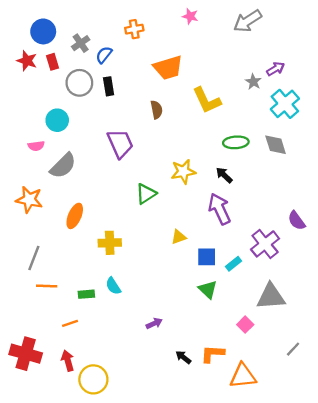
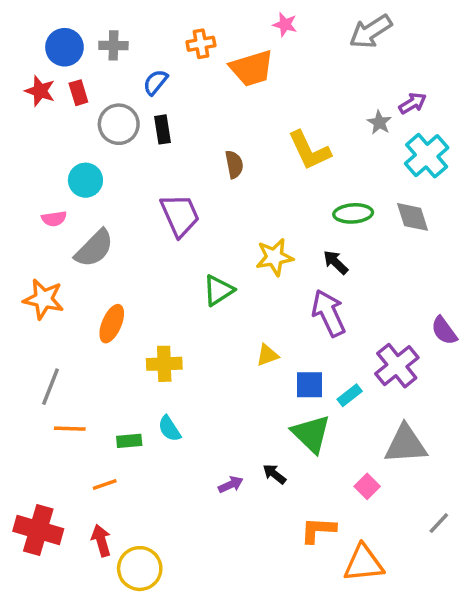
gray cross: (81, 43) -> (113, 45), moved, turned 36
orange trapezoid: (168, 68) -> (252, 68), moved
green triangle: (208, 289) -> (311, 434), size x1.4
black arrow: (183, 357) -> (274, 474), moved

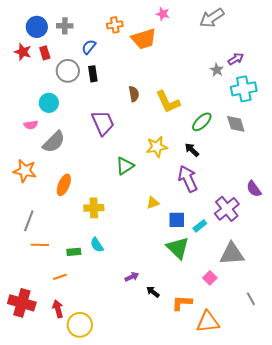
yellow L-shape: (309, 150) -> (168, 102), moved
cyan cross: (427, 156) -> (244, 89), turned 30
green ellipse: (353, 213) -> (202, 122), turned -40
black arrow: (274, 474) -> (153, 292), moved
gray line: (439, 523) -> (251, 299), turned -72

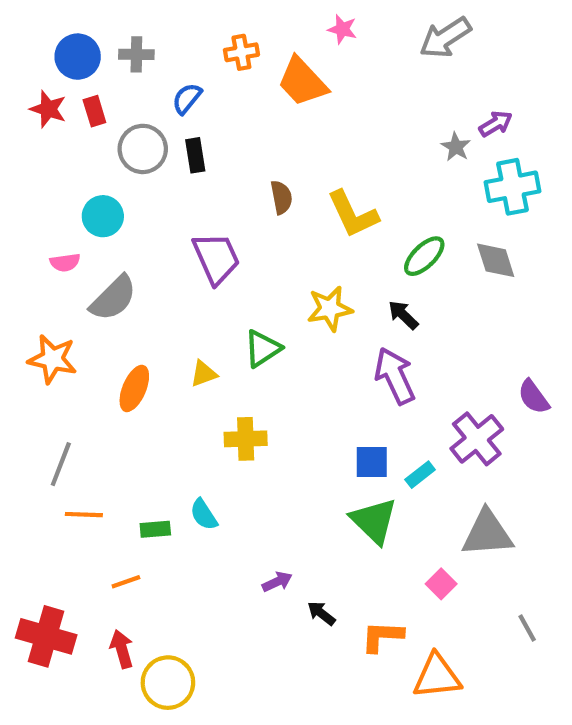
orange trapezoid: (144, 39) -> (302, 82), turned 64
yellow triangle: (153, 203) -> (204, 374), moved
yellow cross: (94, 208) -> (246, 439), moved

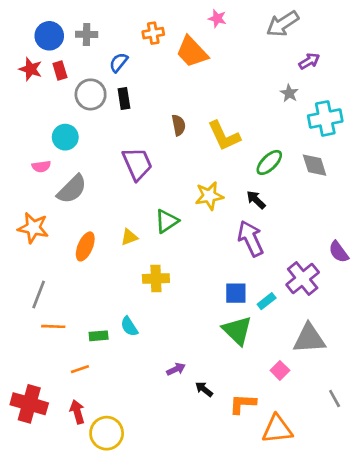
purple arrow: (496, 124) -> (309, 61), moved

